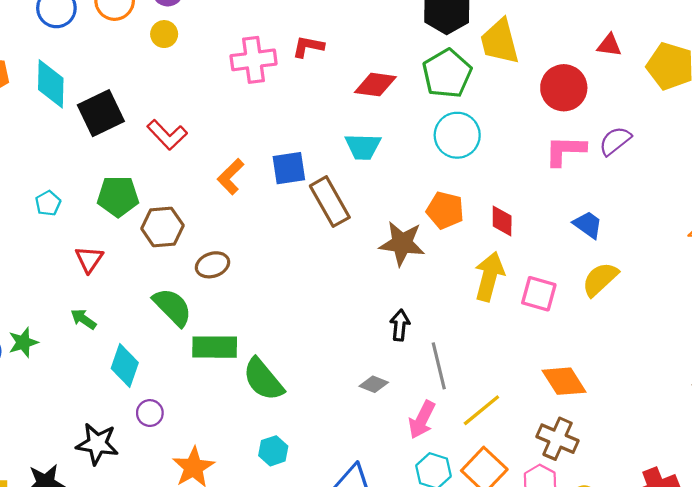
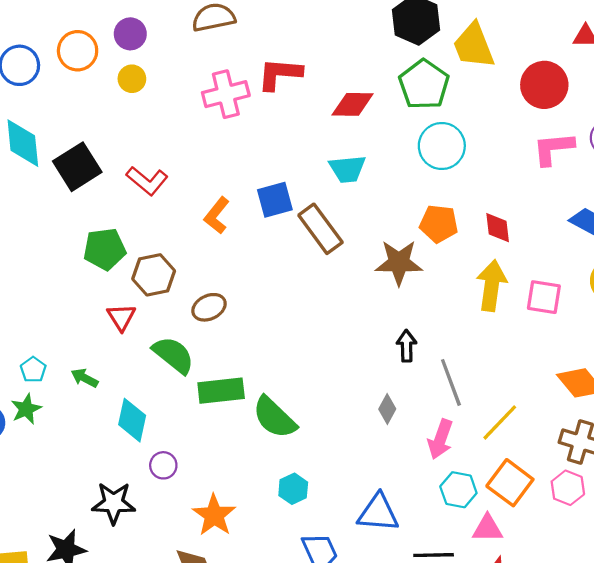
red L-shape: (308, 47) -> (280, 74), size x1.4
cyan pentagon: (48, 203) -> (33, 370), moved
red triangle: (89, 259) -> (121, 317), moved
gray diamond: (374, 384) -> (387, 409), turned -76

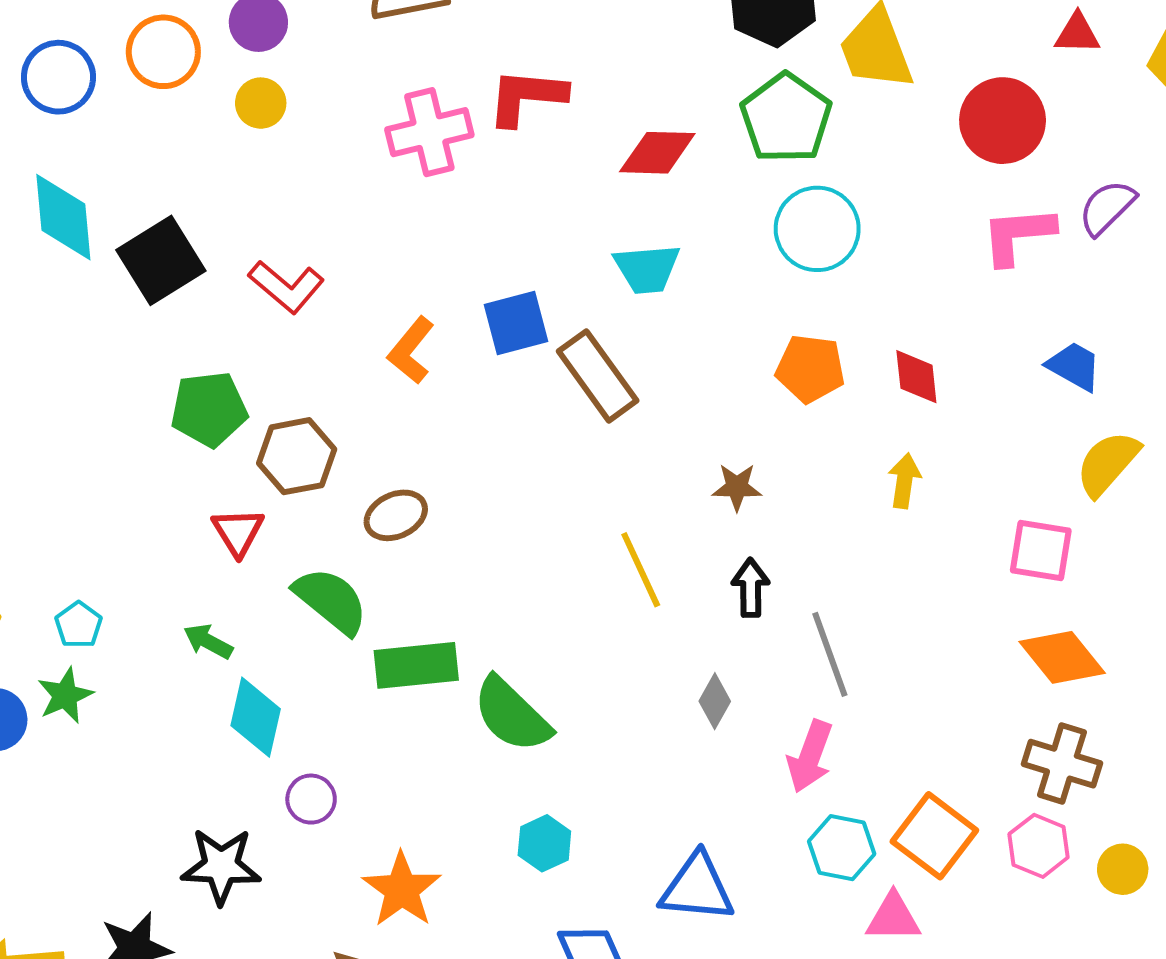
brown star: (399, 263) -> (737, 487), moved, size x0.6
yellow arrow: (492, 286) -> (904, 481), size x0.6
pink square: (544, 297) -> (1041, 551), moved
green arrow: (84, 378) -> (208, 641), moved
yellow line: (500, 422) -> (641, 570), moved, turned -69

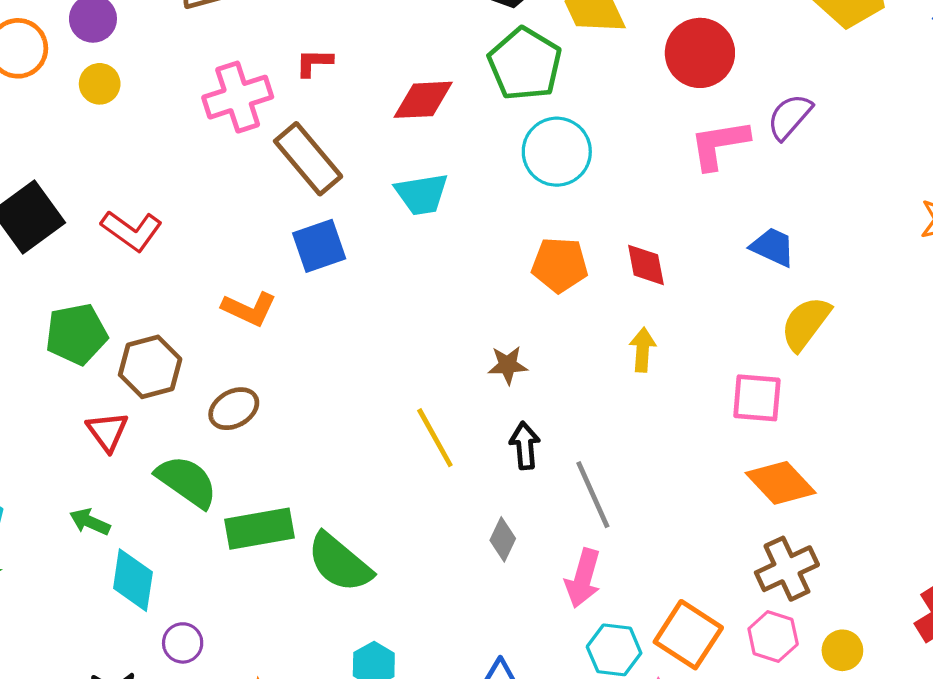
red L-shape: (527, 97) -> (314, 63), size x0.6
orange L-shape: (411, 350) -> (249, 309), moved, turned -100
brown rectangle: (598, 376) -> (308, 159), moved
brown cross: (1062, 764) -> (787, 569), turned -38

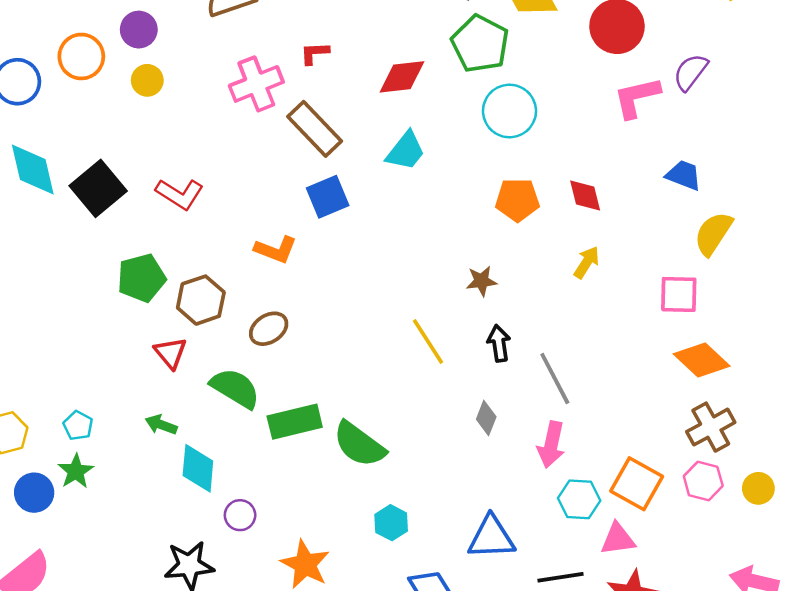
cyan trapezoid: (422, 194) -> (406, 151), turned -39
yellow arrow: (643, 350) -> (587, 262), turned 32

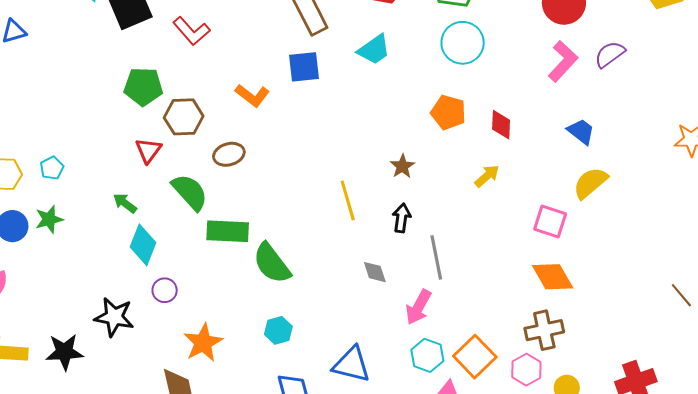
pink L-shape: (637, 97) -> (563, 61), turned 129
brown star: (481, 281) -> (402, 166), turned 30
gray diamond: (486, 418) -> (375, 272), turned -56
cyan pentagon: (78, 426) -> (52, 168), moved

